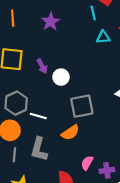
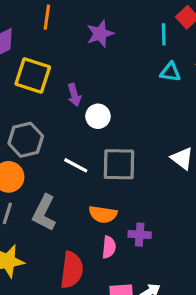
white line: (38, 116) -> (76, 165), moved
orange semicircle: (70, 133) -> (103, 214), moved, turned 30
pink semicircle: (87, 163) -> (109, 247), turned 144
purple cross: (107, 170) -> (140, 235), moved

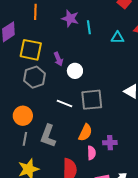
purple star: (100, 34) -> (70, 18), turned -30
cyan line: (164, 34) -> (89, 27), moved
gray hexagon: (26, 140) -> (35, 77), moved
orange semicircle: (103, 214) -> (85, 133), turned -66

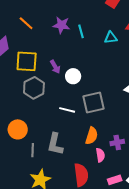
orange line: (35, 12) -> (26, 23), turned -42
orange circle: (23, 116) -> (18, 129), moved

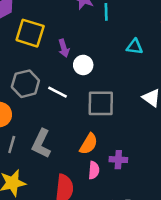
cyan triangle: (111, 38) -> (134, 47), moved
gray hexagon: (34, 88) -> (25, 84), moved
white line: (67, 110) -> (58, 92), moved

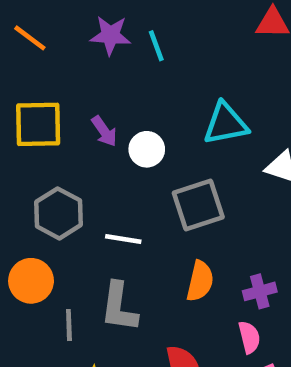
cyan triangle: (134, 47) -> (226, 124), moved, size x1.5
white line: (58, 92) -> (123, 239), moved
pink semicircle: (94, 170) -> (249, 337), moved

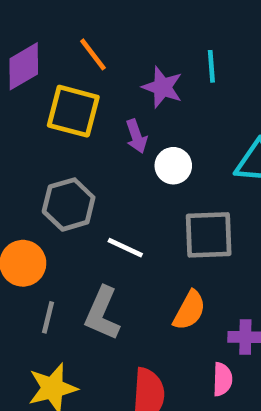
purple star: (110, 35) -> (162, 87), moved
orange line: (30, 38) -> (93, 54), moved

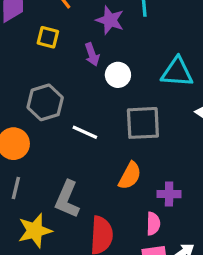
yellow square: (73, 111) -> (48, 37), size x0.6
gray L-shape: (102, 313) -> (67, 199), moved
gray line: (48, 317) -> (16, 188), moved

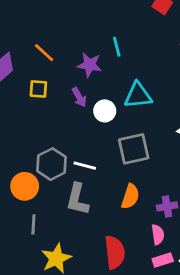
cyan triangle: (177, 72) -> (138, 95), moved
gray hexagon: (45, 102) -> (52, 164), moved
gray L-shape: (67, 199) -> (77, 199), moved

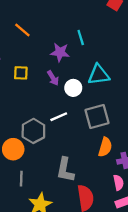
orange line: (44, 53) -> (22, 30), moved
white line: (85, 166) -> (59, 117), moved, turned -36
orange semicircle: (130, 196) -> (105, 147), moved
gray L-shape: (77, 199) -> (65, 170), moved

